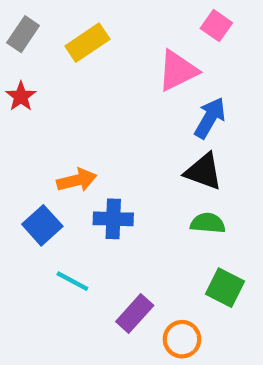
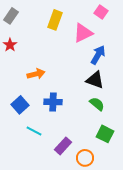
yellow rectangle: (87, 43) -> (55, 20), moved, turned -36
orange arrow: (77, 180) -> (36, 74), moved
green semicircle: (208, 223) -> (97, 104), turned 35

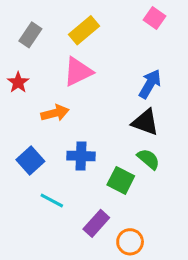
gray rectangle: (11, 16) -> (30, 35), moved
yellow rectangle: (55, 20) -> (84, 30), turned 30
pink triangle: (83, 33) -> (78, 72), moved
red star: (10, 45) -> (18, 82), moved
green square: (105, 134) -> (121, 180), moved

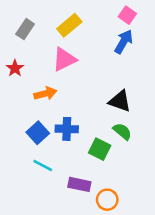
blue arrow: (150, 84) -> (124, 42), moved
blue square: (30, 161) -> (38, 133), moved
purple rectangle: (96, 223) -> (79, 184), turned 60

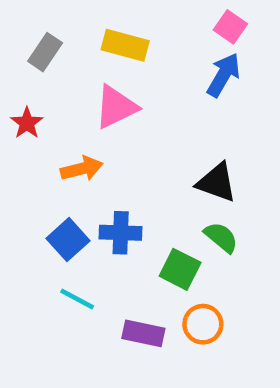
yellow rectangle: (69, 25) -> (125, 45), turned 55
orange circle: (107, 200) -> (203, 324), moved

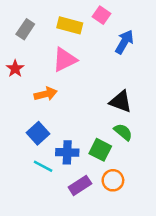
pink square: (230, 27) -> (101, 15), moved
blue cross: (121, 233) -> (67, 152), moved
purple rectangle: (143, 333) -> (80, 185), turned -45

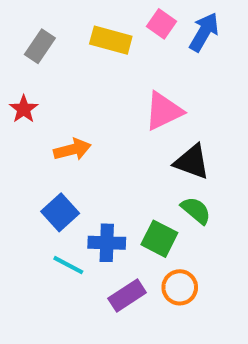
blue arrow: (124, 42) -> (204, 32), moved
pink triangle: (65, 60) -> (164, 111), moved

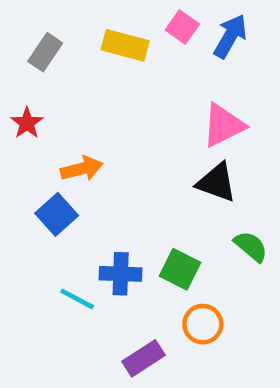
pink triangle: (164, 111) -> (223, 125), moved
green semicircle: (196, 210) -> (251, 246), moved
blue square: (60, 212) -> (57, 214), moved
purple rectangle: (127, 295) -> (143, 358), moved

